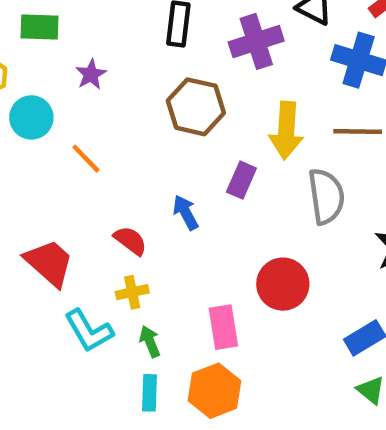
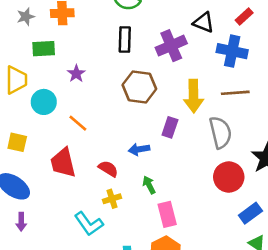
blue arrow: (186, 213) -> (139, 149), turned -66
red trapezoid: (49, 263) -> (63, 163), moved, turned -140
red circle: (283, 284) -> (229, 177), moved
green arrow: (150, 342) -> (149, 185), moved

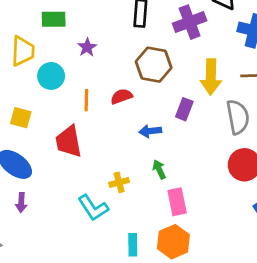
orange line: (78, 123) -> (86, 100), turned 48
red semicircle: (108, 169) -> (121, 96), moved, turned -54

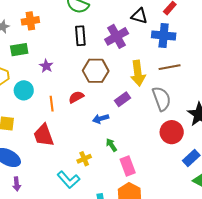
purple rectangle: (184, 109) -> (122, 99), turned 42

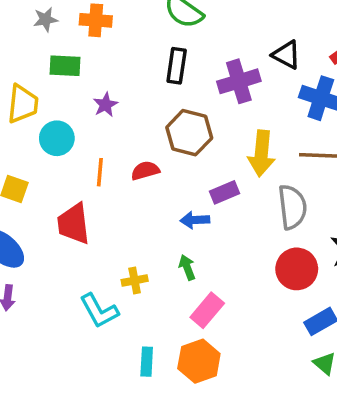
blue arrow: (101, 119) -> (195, 220), moved
pink rectangle: (128, 166) -> (207, 310), turned 48

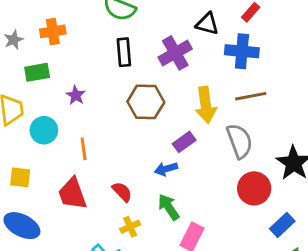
red semicircle: (145, 171) -> (122, 192), moved, turned 75
green arrow: (187, 267) -> (169, 207), size x1.4

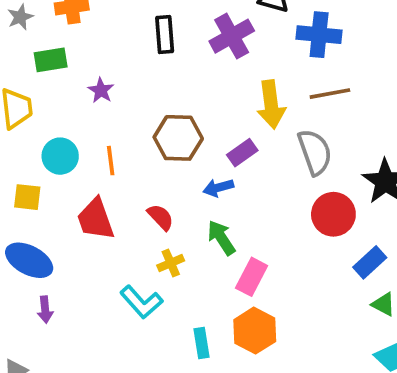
brown hexagon: (146, 102) -> (178, 138), moved
cyan circle: (44, 130) -> (60, 156), moved

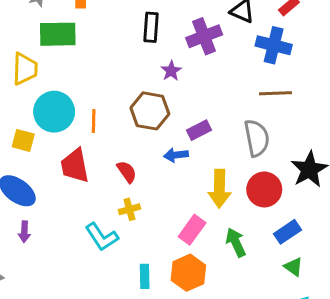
green rectangle: (51, 60) -> (58, 34), size x1.4
purple star: (101, 90) -> (171, 71), moved
yellow arrow: (271, 104) -> (219, 189), moved
cyan circle: (60, 156) -> (54, 112), size x1.4
green arrow: (221, 238) -> (236, 242), moved

